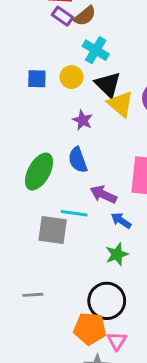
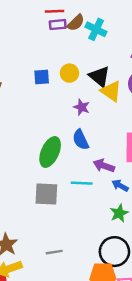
purple rectangle: (63, 16) -> (58, 25), turned -35
cyan cross: (96, 50) -> (96, 29), moved
gray square: (53, 230) -> (46, 194), moved

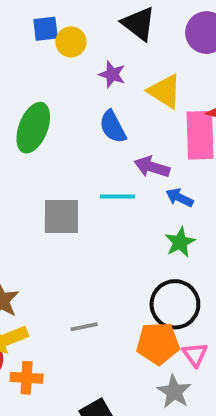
yellow circle: (69, 73) -> (71, 42), moved
yellow triangle: (111, 91) -> (165, 91), moved
green ellipse: (50, 152) -> (33, 128), moved
gray line: (54, 252) -> (84, 327), moved

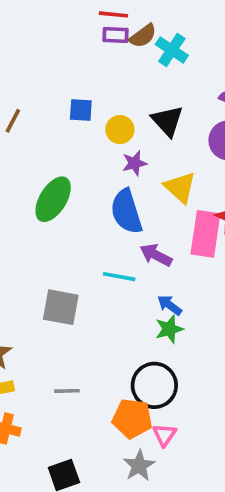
yellow circle: (71, 42) -> (120, 130), moved
purple star: (112, 74) -> (134, 163), turned 30
blue semicircle: (113, 127) -> (126, 212), size x1.4
blue arrow: (179, 198) -> (170, 305), moved
gray square: (61, 217) -> (61, 307), moved

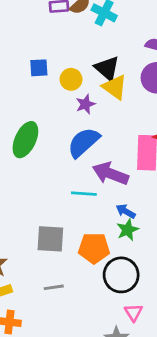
yellow triangle: (180, 187) -> (115, 87), moved
blue semicircle: (126, 212) -> (84, 142), turned 72
purple arrow: (156, 255) -> (110, 174), size x1.4
gray square: (61, 307) -> (50, 239), moved
orange pentagon: (132, 418) -> (94, 248), moved

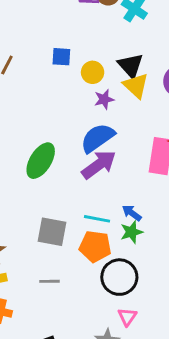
green ellipse: (25, 140) -> (41, 161), moved
purple arrow: (110, 174) -> (99, 165), moved, turned 116
cyan line: (84, 194) -> (97, 219), moved

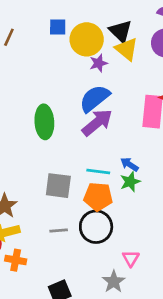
yellow circle: (93, 72) -> (87, 39), size x1.6
green ellipse: (41, 161) -> (44, 122), turned -32
black circle: (119, 277) -> (96, 227), moved

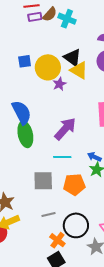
blue semicircle: (95, 98) -> (22, 112), moved, turned 110
cyan line: (98, 172) -> (62, 157), moved
black circle: (96, 227) -> (76, 225), moved
orange cross: (16, 260) -> (57, 240), moved, turned 35

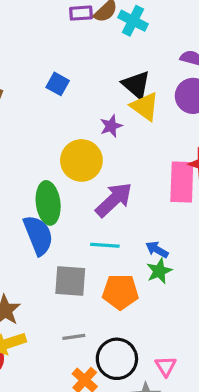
blue square: (25, 61) -> (58, 84), turned 32
yellow circle: (48, 67) -> (81, 160), moved
blue semicircle: (22, 112) -> (38, 235), moved

